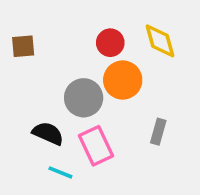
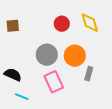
orange circle: (123, 80) -> (75, 56), moved
black semicircle: (48, 133) -> (13, 75), moved
cyan line: (60, 172) -> (22, 97), moved

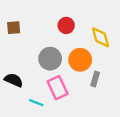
yellow diamond: (90, 23) -> (100, 37), moved
cyan line: (22, 97) -> (36, 103), moved

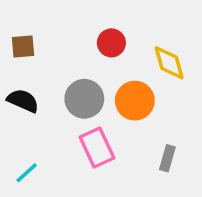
gray rectangle: (95, 79) -> (167, 158), moved
black semicircle: (14, 80) -> (23, 101), moved
cyan line: (36, 103) -> (27, 173), moved, turned -64

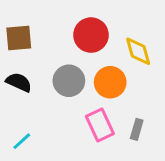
red circle: (111, 43) -> (91, 35), size x1.5
brown square: (23, 46) -> (19, 38), size x1.4
pink rectangle: (97, 148) -> (100, 125), moved

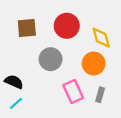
brown square: (19, 38) -> (27, 28), moved
black semicircle: (19, 82) -> (14, 82), moved
orange circle: (110, 82) -> (94, 63), moved

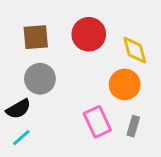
gray circle: (51, 59) -> (40, 79), moved
black semicircle: (14, 82) -> (18, 109), turned 126

